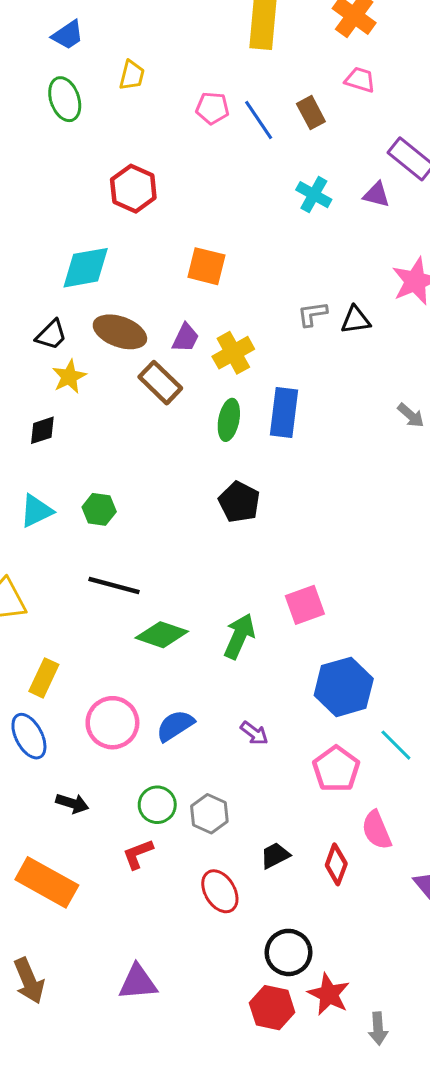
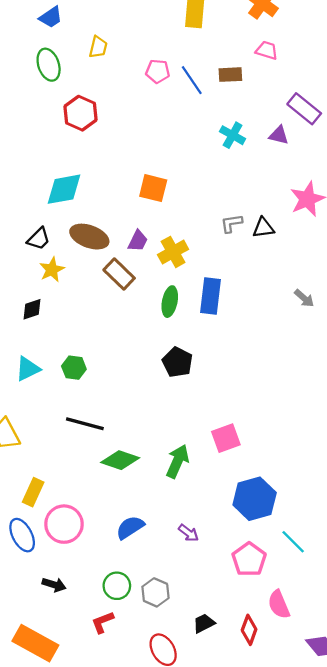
brown rectangle: (311, 113) -> (230, 75), turned -65
red hexagon: (133, 189) -> (81, 113), moved
pink circle: (112, 723) -> (64, 524), moved

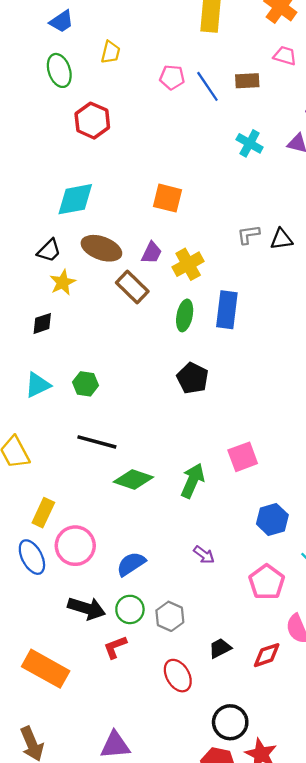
blue hexagon: (255, 499) -> (272, 519), size x0.7
blue semicircle: (130, 527) -> (131, 564), moved
black arrow: (54, 585) -> (87, 608), moved, size x1.5
red diamond: (249, 630) -> (267, 655), turned 52

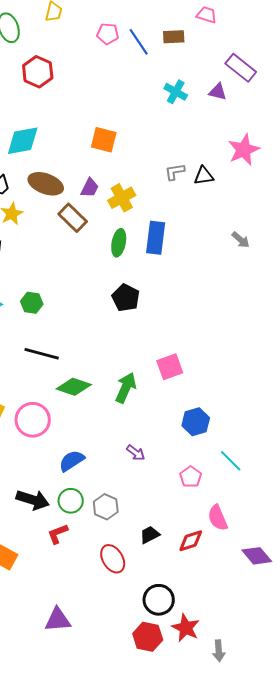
pink circle: (75, 546) -> (33, 420), moved
pink pentagon: (267, 582) -> (191, 477), size x0.7

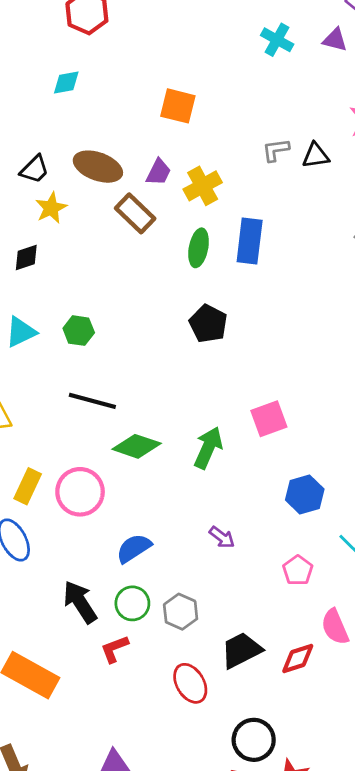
cyan diamond: (23, 141) -> (66, 82), moved, size x0.6
black arrow: (33, 500) -> (80, 602), turned -140
black trapezoid: (150, 535) -> (241, 650), size x1.5

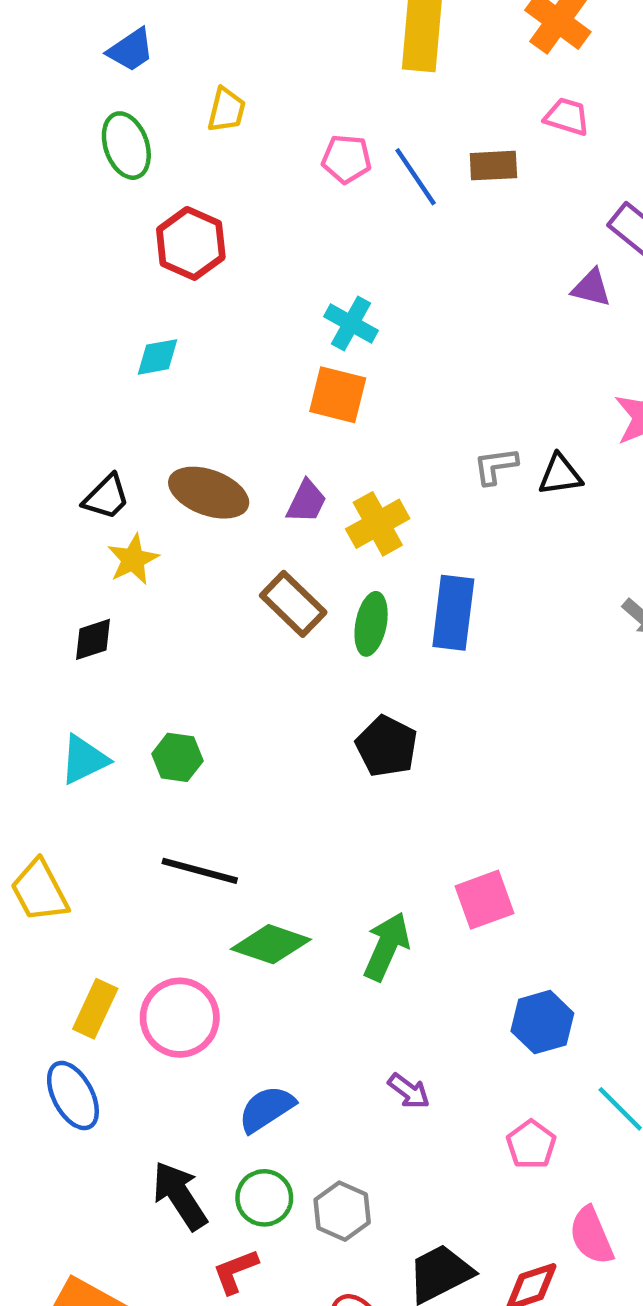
cyan cross: (277, 40) -> (351, 324), moved
brown rectangle: (135, 213) -> (293, 604), moved

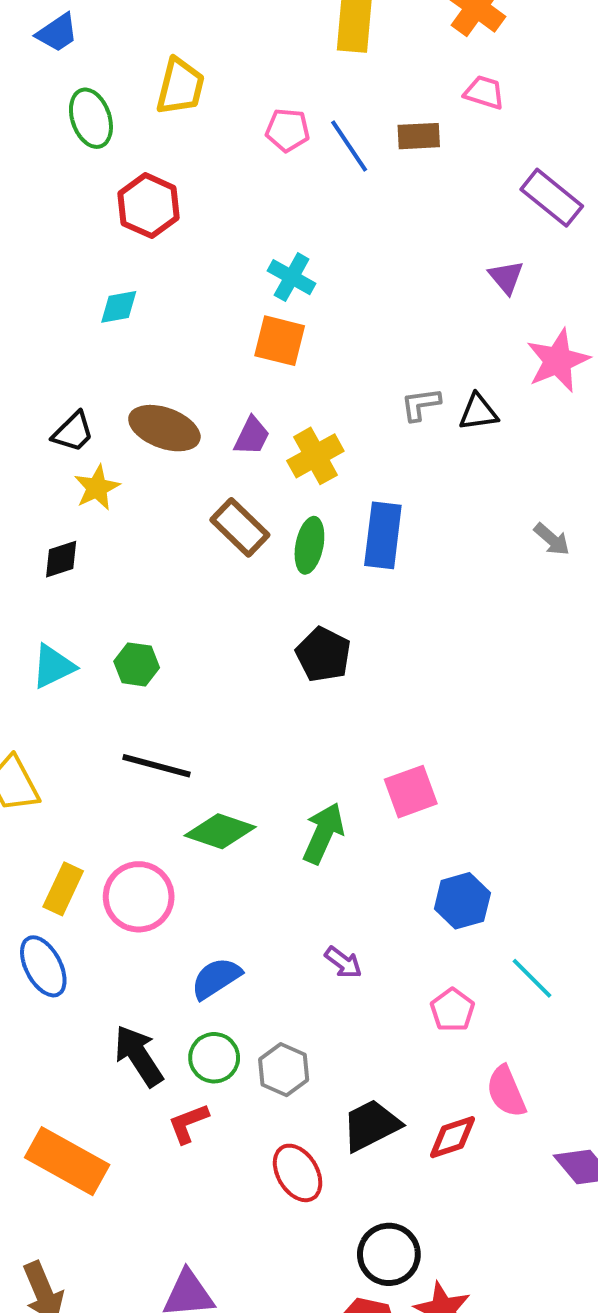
blue trapezoid: (131, 50) -> (57, 33), moved
yellow trapezoid: (226, 110) -> (180, 86), size x1.4
purple triangle: (591, 288) -> (506, 277), moved, turned 36

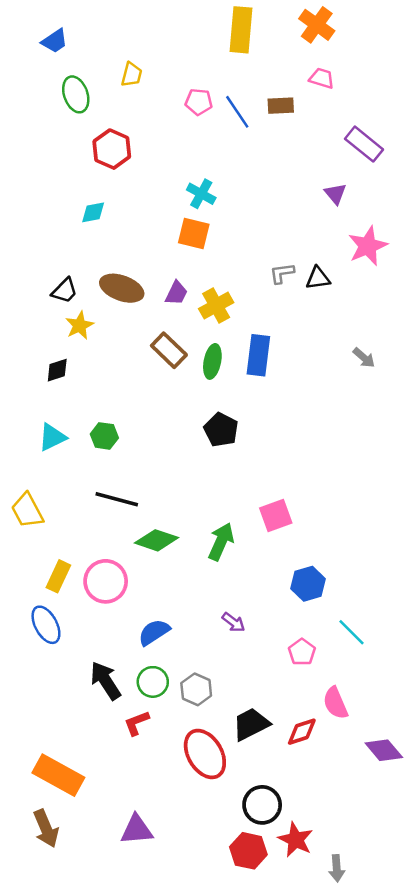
yellow trapezoid: (180, 86) -> (132, 75), size x0.7
orange rectangle: (67, 1161) -> (58, 775), moved
red ellipse: (298, 1173) -> (205, 754), size x1.4

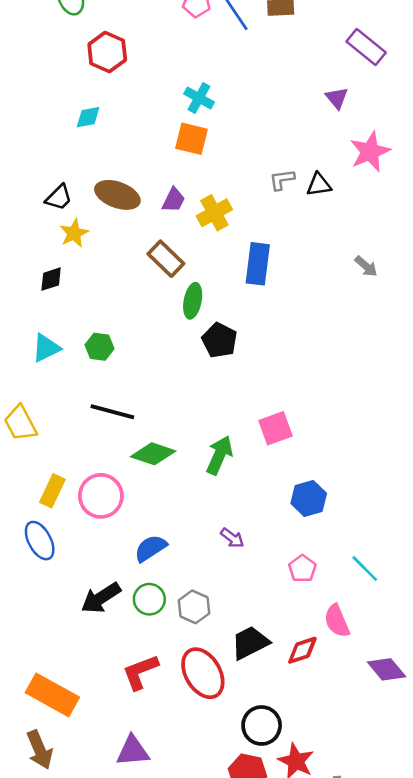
green ellipse: (212, 361) -> (193, 301), moved
cyan line: (352, 632) -> (365, 569), moved
black arrow: (106, 681) -> (101, 598), turned -90
red L-shape: (137, 723) -> (140, 672), moved, size x1.4

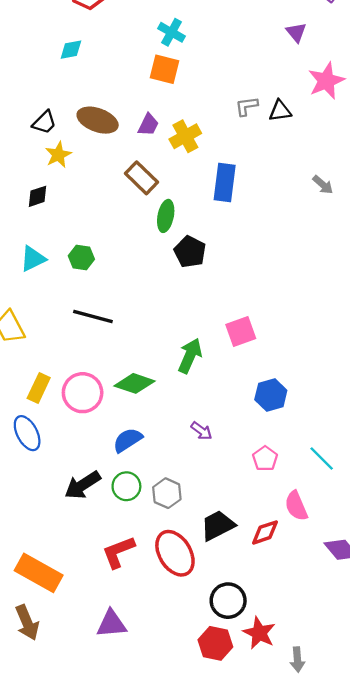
green diamond: (153, 454) -> (135, 383), moved

